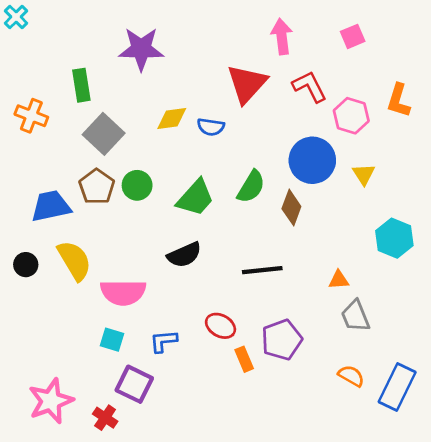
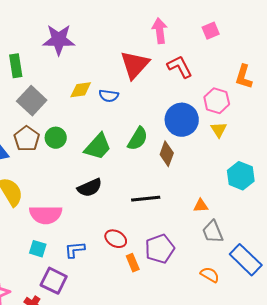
pink hexagon: (351, 116) -> (217, 101), moved
blue rectangle: (397, 387) -> (246, 260), moved, turned -72

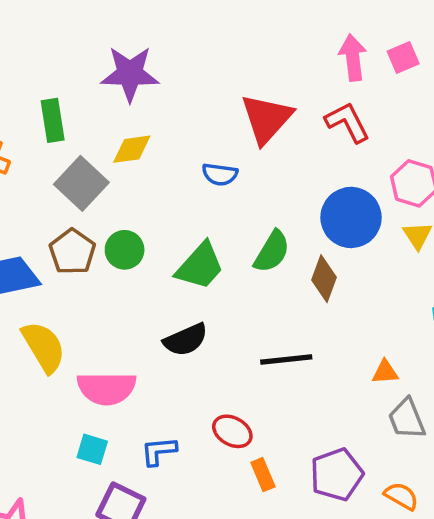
pink arrow: (160, 31) -> (353, 58), moved
yellow diamond: (81, 90) -> (132, 149), moved
purple pentagon: (160, 249) -> (337, 475), moved

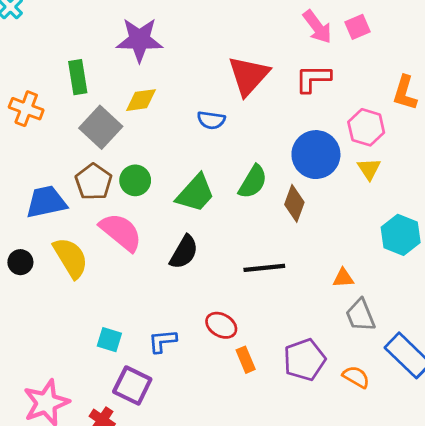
pink arrow: (353, 58) -> (317, 27), turned 150
red L-shape: (347, 122) -> (313, 79), turned -63
black semicircle: (186, 340) -> (184, 252), turned -36
pink semicircle: (107, 388) -> (121, 232), moved, turned -141

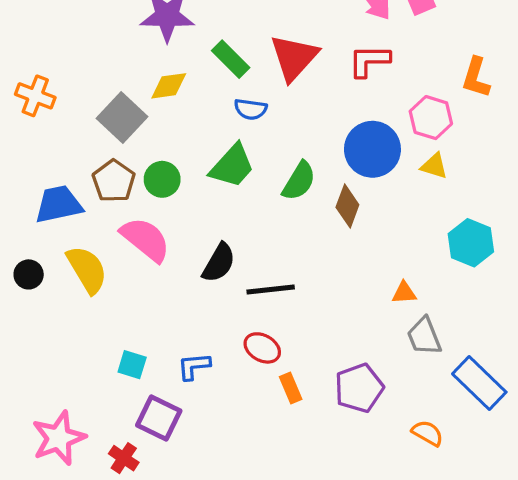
green rectangle: (78, 77) -> (231, 59), moved, turned -36
yellow triangle: (369, 169) -> (434, 166), turned -40
green trapezoid: (195, 193) -> (232, 166), moved
black line: (264, 268) -> (271, 289), moved
orange semicircle: (356, 377) -> (428, 433), moved

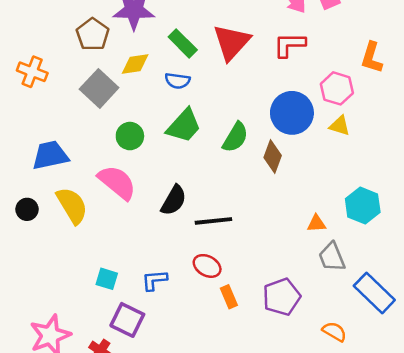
blue semicircle: (251, 109) -> (177, 81), moved
brown pentagon: (114, 181) -> (93, 34), moved
cyan hexagon: (471, 243) -> (363, 205), moved

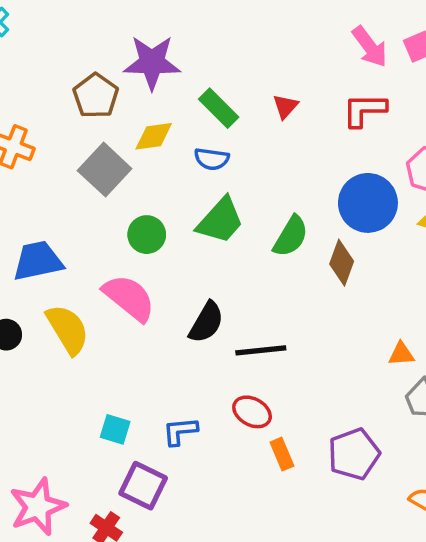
red triangle: (232, 42) -> (285, 106), size x0.5

